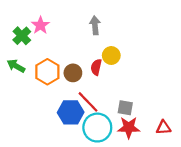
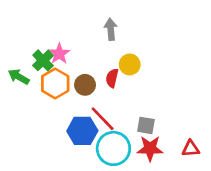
pink star: (40, 25) -> (59, 54), moved
green cross: (22, 36) -> (43, 60), moved

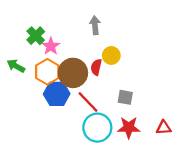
green cross: (43, 60) -> (36, 36), moved
brown circle: (85, 85) -> (73, 73), size x1.6
gray square: (146, 125) -> (125, 97), moved
blue hexagon: (82, 131) -> (57, 94), moved

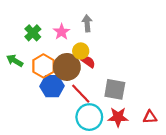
pink star: (51, 46) -> (62, 32), moved
yellow circle: (111, 55) -> (81, 51), moved
red semicircle: (96, 67) -> (88, 62), turned 112
gray square: (125, 97) -> (115, 89), size x1.5

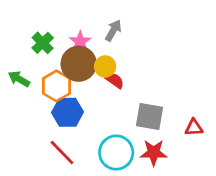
gray arrow: (87, 23) -> (113, 30), turned 35
brown circle: (67, 67) -> (79, 64), moved
red line: (81, 94) -> (62, 153), moved
red triangle: (150, 117) -> (194, 128), moved

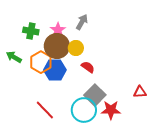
green cross: (43, 43) -> (31, 31), turned -35
red semicircle: (115, 80) -> (88, 67), moved
blue hexagon: (68, 112) -> (55, 70), moved
gray square: (149, 116) -> (95, 95), moved, turned 35

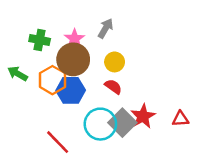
yellow circle: (76, 48) -> (115, 62), moved
cyan circle: (84, 110) -> (100, 124), moved
red star: (111, 110) -> (143, 116), moved, turned -30

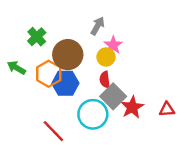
pink star: (74, 39) -> (113, 45), moved
green cross: (40, 40) -> (37, 37), turned 36
red semicircle: (113, 87) -> (105, 80), turned -133
gray square: (122, 123) -> (113, 96), moved

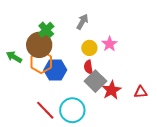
green cross: (37, 37) -> (46, 30), moved
pink star: (113, 45) -> (110, 44), moved
brown circle: (68, 55) -> (39, 45), moved
cyan circle: (93, 114) -> (72, 110), moved

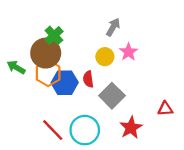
gray arrow: (82, 22) -> (113, 27), moved
red semicircle: (88, 67) -> (88, 79), moved
red star: (112, 90) -> (131, 128), moved

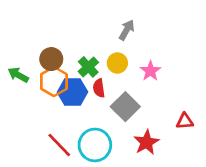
green cross: (54, 35) -> (88, 67), moved
pink star: (129, 52) -> (150, 71), moved
brown circle: (46, 53) -> (51, 59), size x0.7

